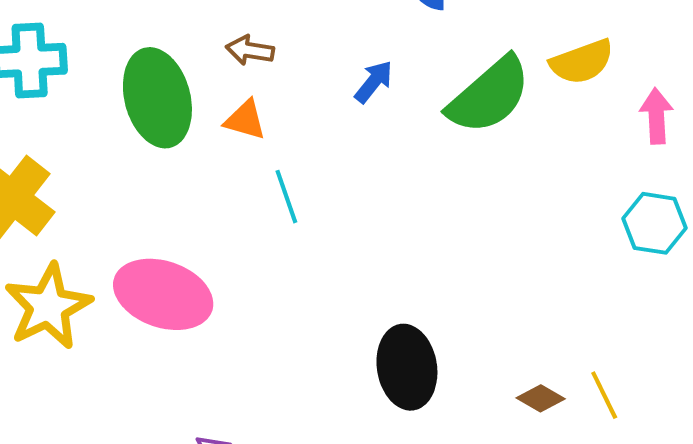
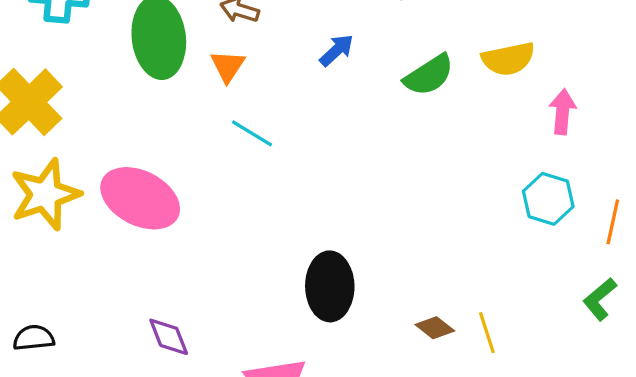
green semicircle: (489, 95) -> (429, 75), size x0.7
orange triangle: (245, 120) -> (228, 66), turned 39
cyan line: (286, 197) -> (252, 133), turned -48

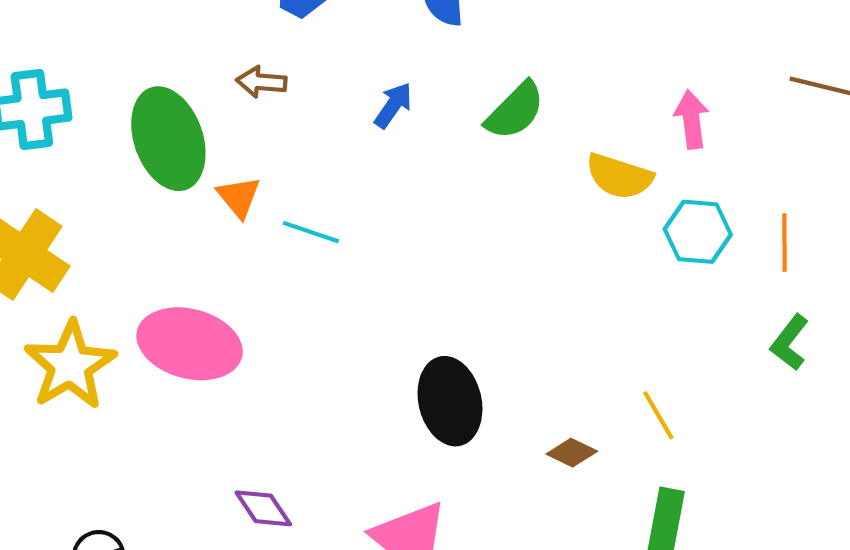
yellow semicircle: (508, 59) -> (619, 176), moved, turned 42
orange triangle: (228, 66) -> (239, 197), moved
brown diamond: (435, 328) -> (572, 453), moved

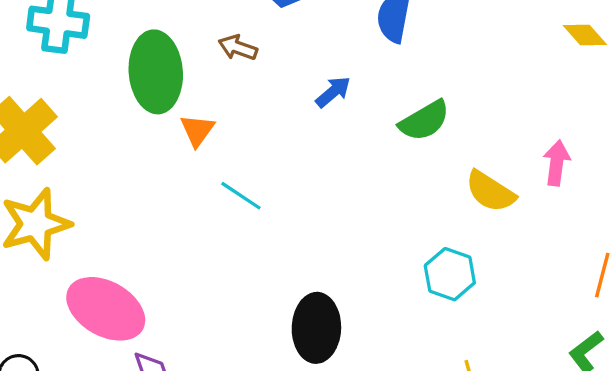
cyan line: (311, 232) -> (241, 196), moved
cyan hexagon: (698, 232) -> (450, 274), moved
pink ellipse: (190, 344) -> (106, 309), moved

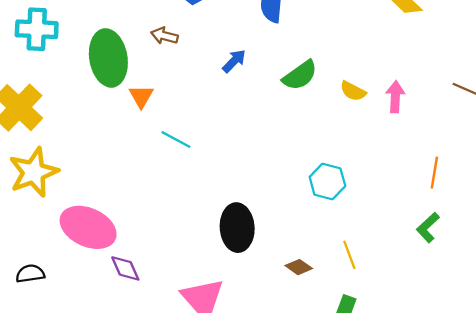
yellow semicircle: (490, 191) -> (353, 91), moved, size x0.7

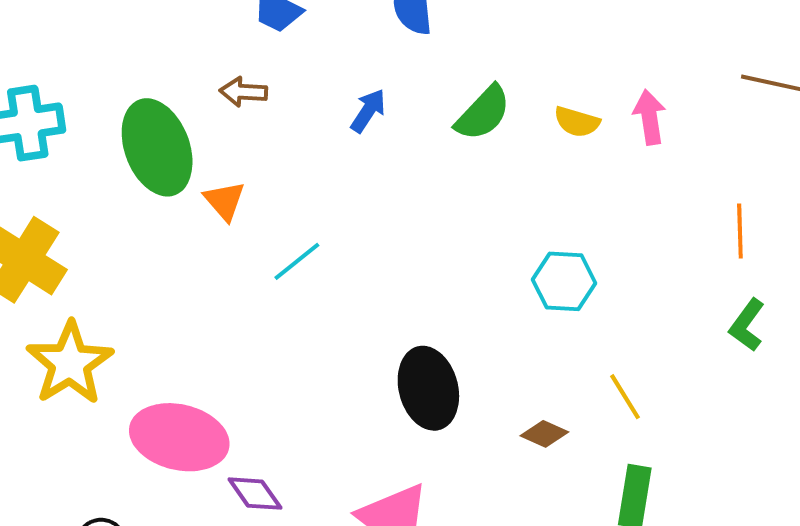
cyan line: (176, 140) -> (297, 261), turned -56

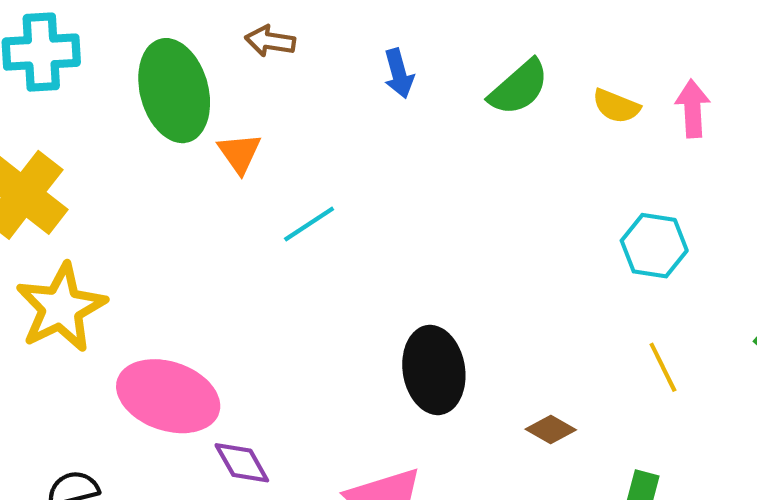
blue arrow: (368, 111) -> (399, 73), turned 126
cyan hexagon: (564, 281) -> (654, 246), moved
yellow line: (625, 397) -> (663, 367), moved

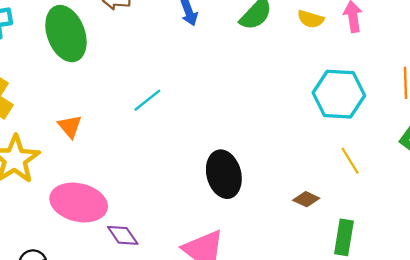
orange triangle: (239, 153) -> (70, 126), moved
cyan hexagon: (654, 246) -> (339, 94), size x1.4
brown diamond: (551, 429) -> (306, 199), moved

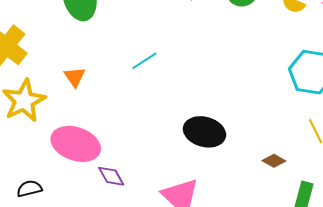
black ellipse: (224, 174) -> (204, 132), turned -66

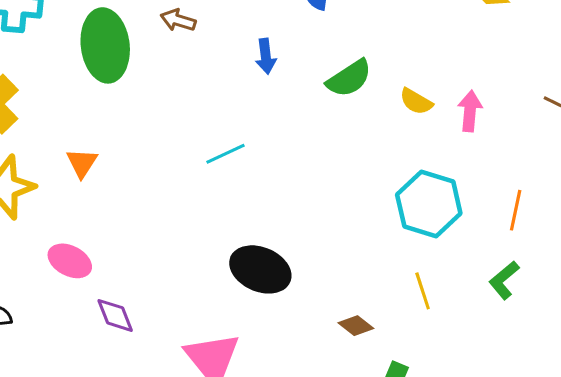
cyan line: (144, 61) -> (226, 154), moved
pink ellipse: (76, 144) -> (70, 261), size x0.6

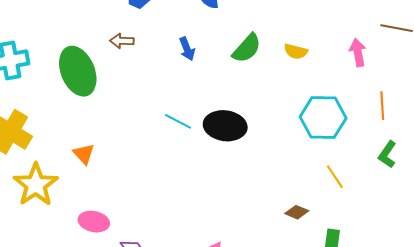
pink arrow: (470, 111) -> (358, 53), moved
cyan line: (226, 154) -> (178, 121), turned 68
black ellipse: (260, 269) -> (225, 126), moved

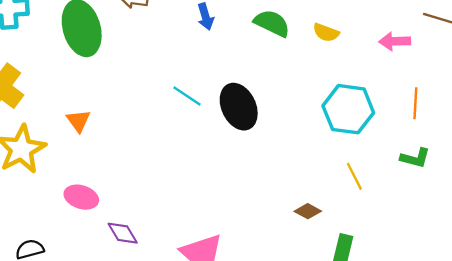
green semicircle: (247, 48) -> (272, 23), turned -112
pink arrow: (358, 53) -> (395, 41), turned -88
black ellipse: (225, 126) -> (239, 107), turned 51
green L-shape: (387, 154) -> (415, 158), turned -116

